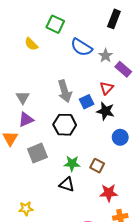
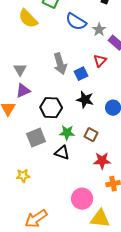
yellow semicircle: (31, 44) -> (28, 19), size x1.5
black star: (106, 111) -> (85, 100), moved
black hexagon: (65, 125) -> (51, 108), moved
gray square: (37, 153) -> (36, 138), moved

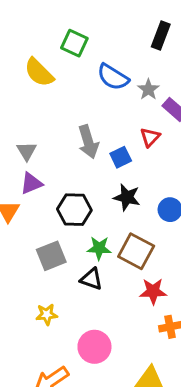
brown square: (91, 135) -> (136, 251), size x1.6
yellow star: (23, 176) -> (47, 314), moved
pink circle: (82, 199) -> (94, 347), moved

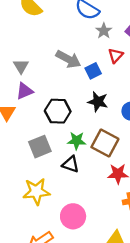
gray star: (148, 89) -> (104, 31), moved
gray arrow: (88, 142) -> (68, 59), turned -45
yellow star: (47, 314) -> (36, 191), size x1.6

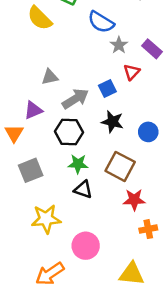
gray arrow: (68, 59) -> (75, 99), moved, turned -60
gray triangle: (21, 66) -> (50, 77), moved, turned 49
green star: (77, 141) -> (78, 164), moved
gray square: (40, 147) -> (31, 170), moved

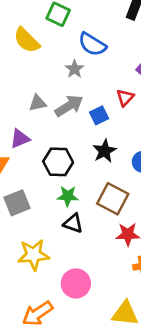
gray star: (119, 45) -> (74, 69), moved
gray arrow: (75, 99) -> (69, 106), moved
black star: (112, 122) -> (105, 151), turned 30

